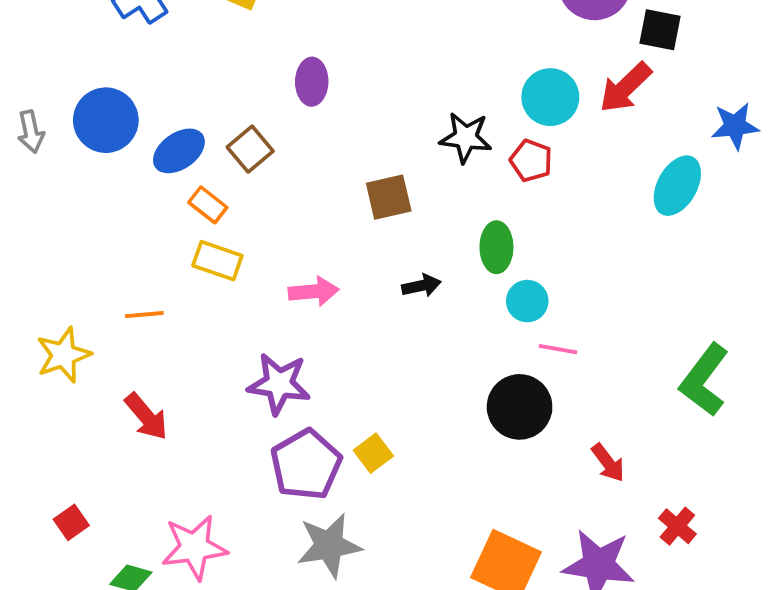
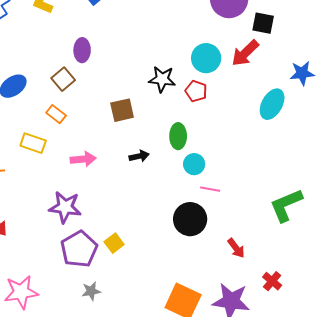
brown square: (250, 149) -> (63, 79), moved
orange rectangle: (208, 205) -> (56, 114), moved
green L-shape: (704, 380) -> (286, 205), turned 30
gray star: (329, 545) -> (91, 291), size x0.6

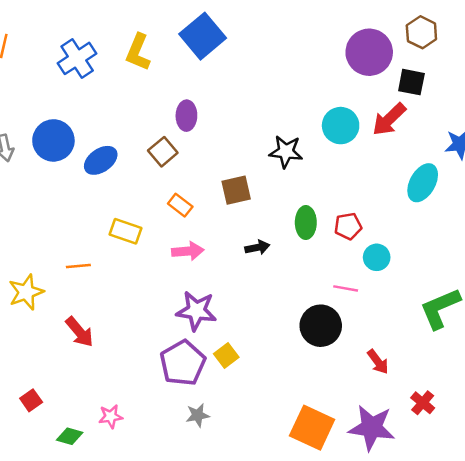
red pentagon: (196, 91) -> (348, 226), moved, turned -30
orange rectangle: (56, 114) -> (180, 205), moved
cyan circle: (194, 164) -> (377, 257), moved
purple star: (65, 207) -> (196, 311), moved
pink star: (21, 292) -> (111, 416), size x0.6

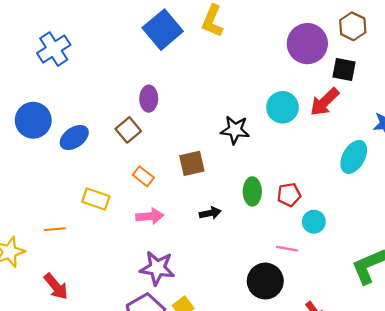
yellow L-shape: (138, 52) -> (212, 21), moved

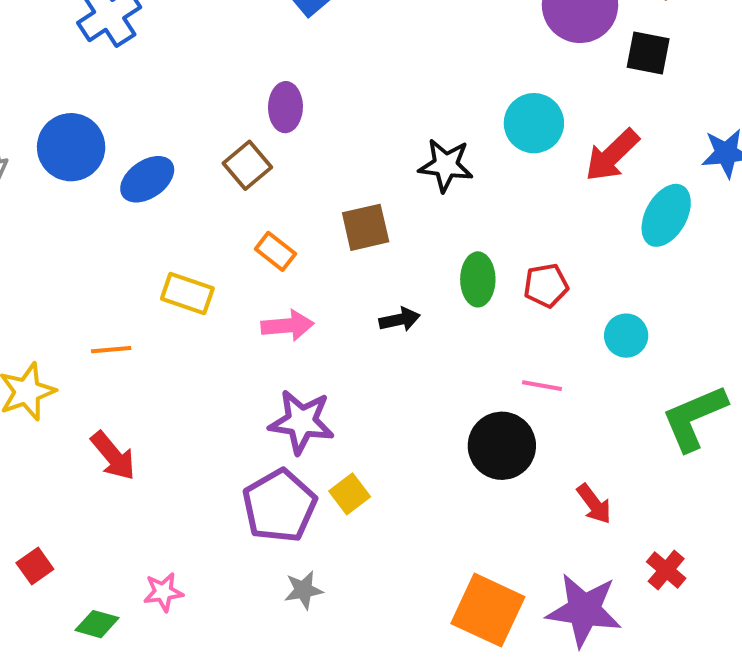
red arrow: (325, 102) -> (612, 155), moved
cyan circle: (314, 222) -> (626, 336), moved

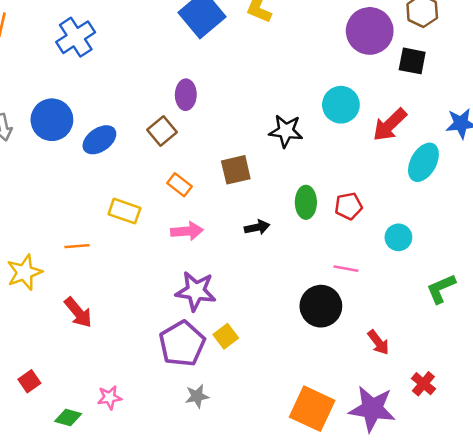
green L-shape: (694, 418) -> (441, 289), size x0.7

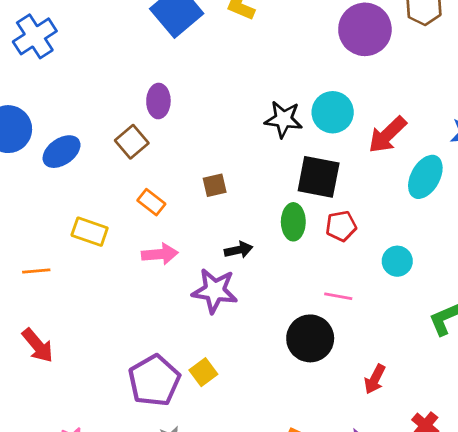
black square: (412, 61) -> (319, 177), moved, size x1.4
black star: (286, 131) -> (283, 119), moved
brown square: (236, 170) -> (215, 185), size x0.7
purple star: (196, 291) -> (215, 291), moved
red arrow: (378, 342) -> (375, 379), turned 64

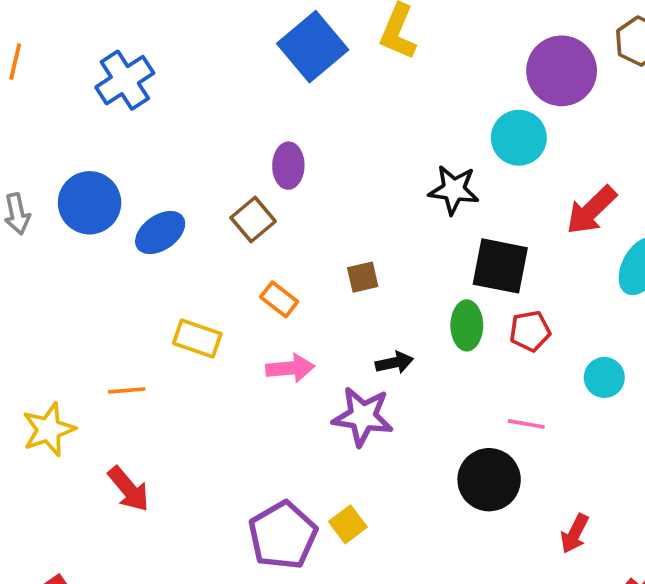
cyan circle: (333, 112) -> (519, 138), moved

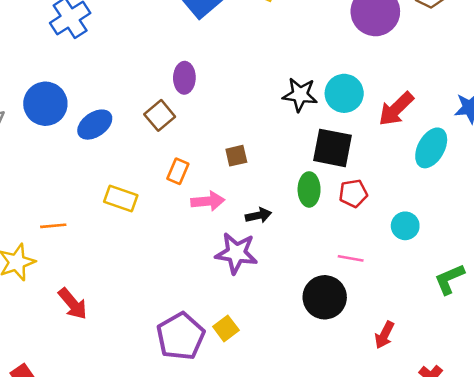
cyan circle: (519, 138) -> (344, 93), moved
orange rectangle: (279, 299) -> (178, 171), turned 75
pink arrow: (290, 368) -> (208, 201), moved
orange line: (127, 390) -> (53, 226), moved

